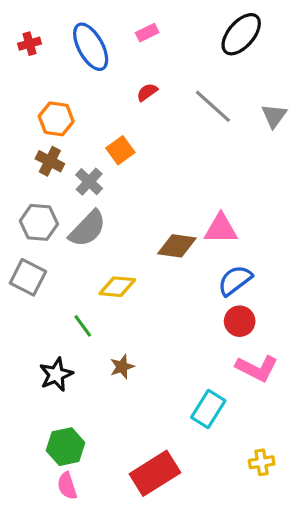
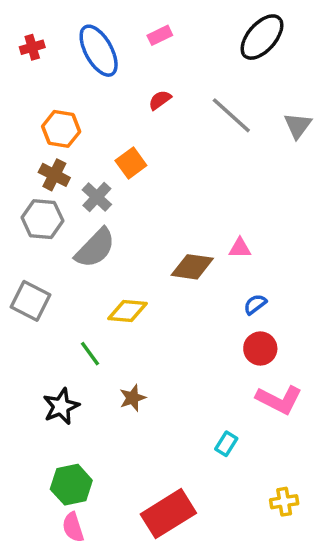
gray hexagon: (39, 222) -> (42, 219), moved
pink triangle: (221, 229) -> (240, 248), size x0.6
blue semicircle: (235, 280) -> (255, 304), size x0.6
cyan rectangle: (208, 409) -> (226, 444), size x0.6

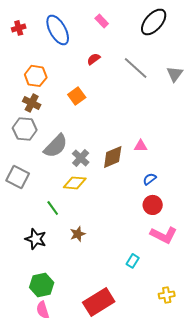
pink rectangle: (160, 35) -> (102, 21), moved, turned 72
gray cross: (97, 197) -> (81, 158), moved
brown diamond: (192, 267) -> (113, 157), turned -30
black star: (61, 406) -> (36, 239), turned -30

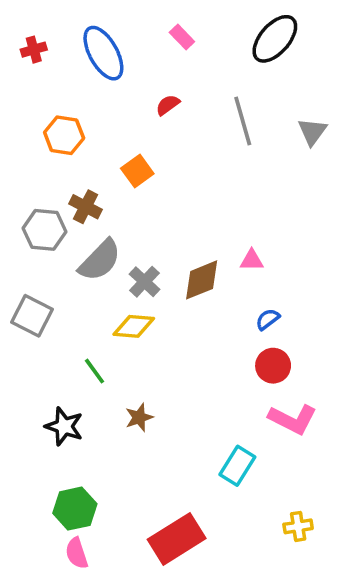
gray line: (136, 68) -> (243, 121), turned 32
brown cross: (32, 103) -> (86, 207), moved
cyan rectangle: (133, 261) -> (237, 466), size x1.5

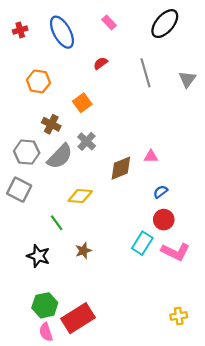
gray hexagon: (44, 230) -> (27, 152), moved
gray cross: (144, 282) -> (87, 141), moved
cyan rectangle: (237, 466) -> (142, 243), moved
red rectangle: (177, 539) -> (78, 318), moved

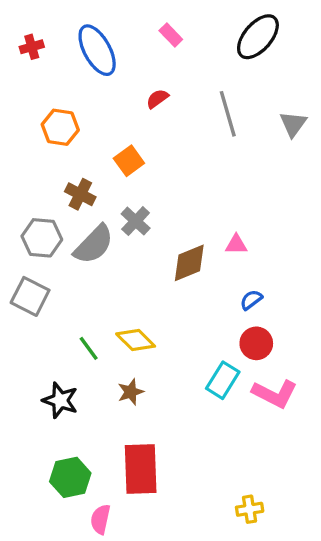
yellow diamond: (80, 196) -> (136, 340), moved, turned 40
yellow cross: (179, 316) -> (250, 509), moved
red rectangle: (78, 318) -> (141, 469), moved, turned -60
pink semicircle: (46, 332) -> (100, 519), moved, turned 30

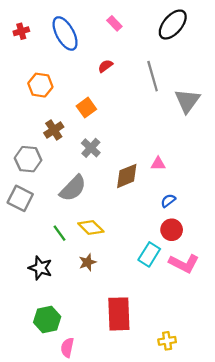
gray triangle: (293, 124) -> (187, 101), moved, size x1.4
brown cross: (80, 194) -> (54, 130), turned 30
gray semicircle: (94, 244) -> (73, 188), moved
red rectangle: (141, 469) -> (119, 314), moved

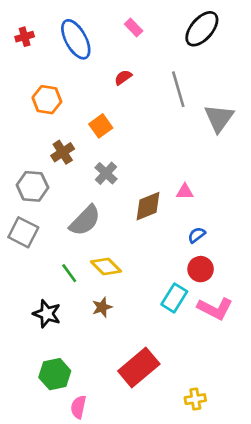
red rectangle: (119, 314) -> (139, 368), turned 52

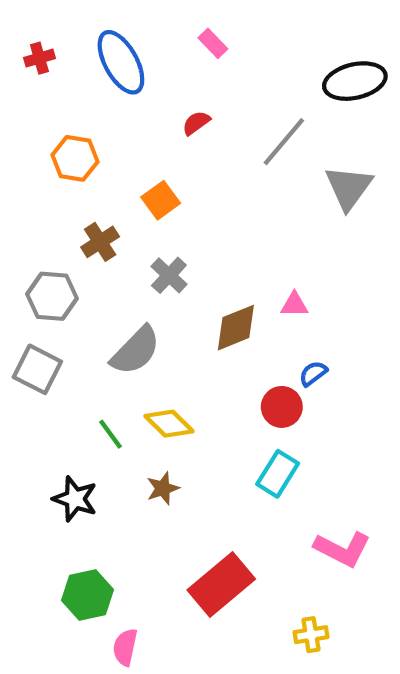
black ellipse: (202, 29) -> (355, 81), moved, turned 36
gray line: (178, 89) -> (284, 142), turned 56
red circle: (201, 269) -> (282, 407), moved
pink L-shape: (215, 308) -> (342, 549), moved

